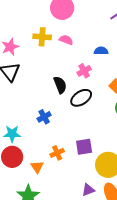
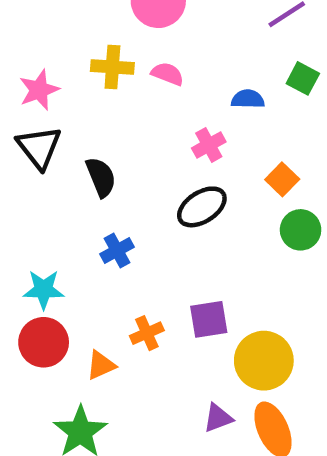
black semicircle: (60, 85) -> (101, 177), moved
orange triangle: (37, 167) -> (101, 365), turned 40

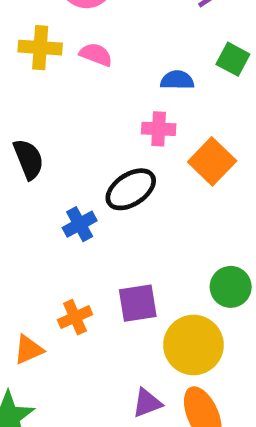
pink cross: (209, 145) -> (159, 129), moved, turned 32
orange square: (282, 179) -> (212, 161), size x1.4
green circle: (301, 230) -> (231, 287), moved
blue cross: (117, 251) -> (80, 224), moved

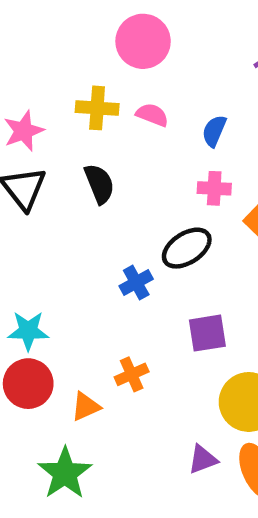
blue semicircle: (177, 80) -> (214, 131), moved, turned -68
black semicircle: (29, 159) -> (99, 184), moved
purple square: (138, 303) -> (207, 333), moved

